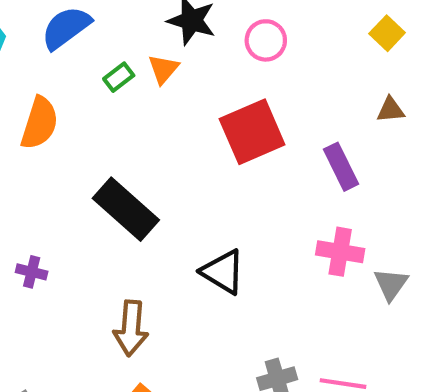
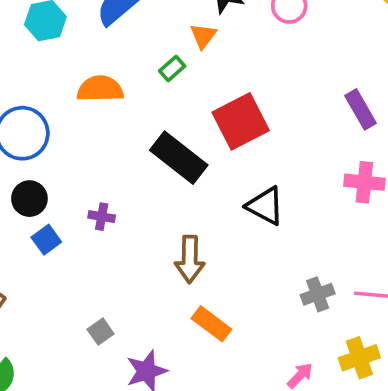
green rectangle: (119, 77) -> (172, 69), moved
orange semicircle: (40, 123) -> (100, 89), turned -105
red square: (252, 132) -> (241, 121), moved

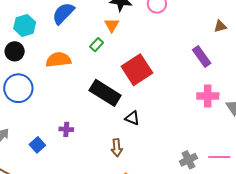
black circle: (29, 199) -> (15, 51), moved
black triangle: (265, 206) -> (132, 118), moved, size x0.7
brown arrow: (190, 259) -> (117, 148), size x0.7

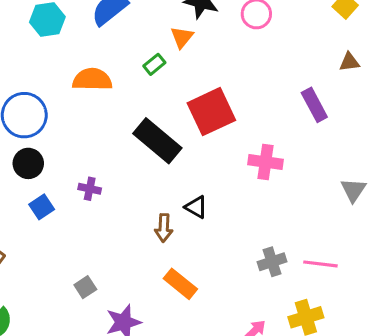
black circle: (15, 51) -> (28, 163), moved
pink cross: (208, 96) -> (265, 162), moved
black triangle: (132, 118) -> (196, 207), moved

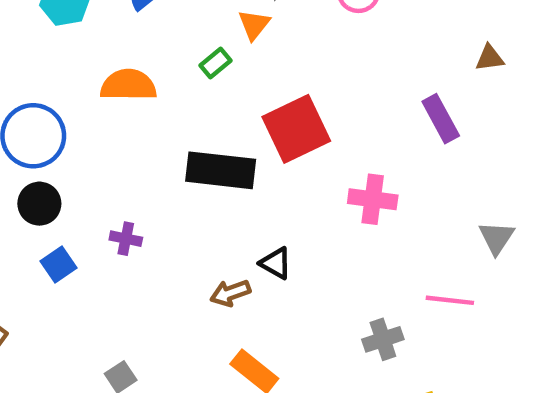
black rectangle: (157, 141) -> (221, 170), turned -33
brown arrow: (164, 228) -> (230, 293), turned 68
pink line: (320, 264) -> (450, 300), moved

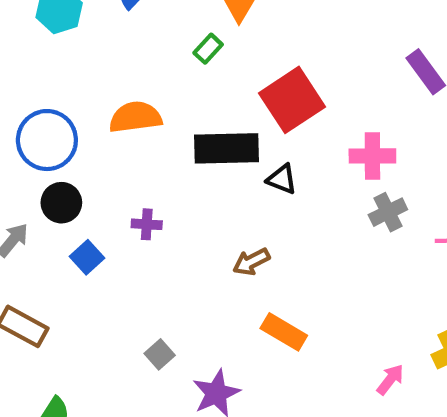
orange semicircle: (128, 85) -> (135, 117), moved
black triangle: (276, 263) -> (282, 179), moved
gray cross: (383, 339) -> (388, 212), moved

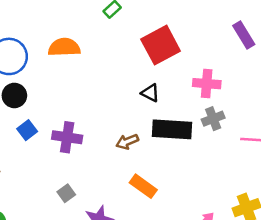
black rectangle: (227, 148) -> (172, 129), moved
purple cross: (147, 224) -> (67, 137), moved, size x1.6

